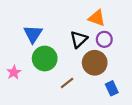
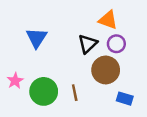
green circle: (45, 59) -> (44, 91), moved
brown line: (67, 83) -> (75, 93), turned -64
blue rectangle: (112, 88) -> (125, 99), turned -48

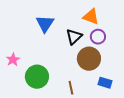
blue triangle: (37, 38) -> (45, 24), moved
pink star: (15, 81) -> (13, 60), moved
brown line: (75, 93) -> (71, 88), moved

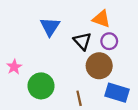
black triangle: (74, 37) -> (82, 41), turned -30
blue rectangle: (105, 83) -> (117, 93), size x1.5

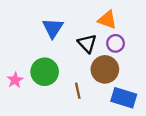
pink star: (14, 67) -> (15, 80), moved
green circle: (41, 86) -> (45, 72), moved
brown line: (79, 98) -> (78, 91), moved

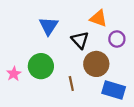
purple circle: (116, 43) -> (117, 39), moved

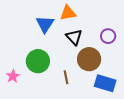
orange triangle: (98, 18) -> (68, 13), moved, turned -30
pink star: (14, 74) -> (13, 76), moved

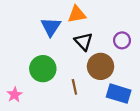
pink star: (13, 76) -> (15, 95), moved

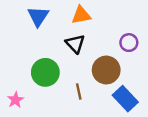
blue triangle: (51, 27) -> (38, 16), moved
black triangle: (84, 42) -> (75, 44), moved
blue rectangle: (119, 94) -> (125, 99), turned 30

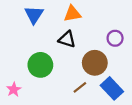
black triangle: (75, 44) -> (67, 39), turned -30
brown line: (79, 91) -> (80, 87), moved, turned 64

